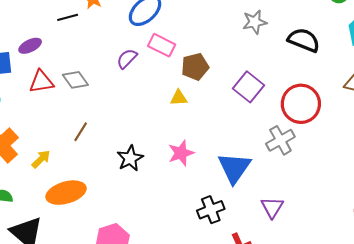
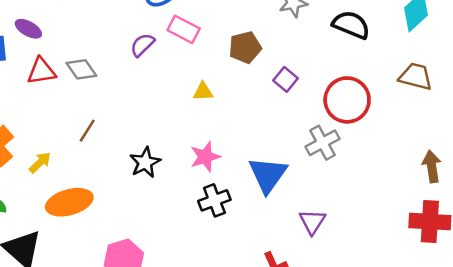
purple ellipse: (30, 46) -> (28, 29), turned 55
brown pentagon: (195, 67) -> (245, 47), moved
purple square: (249, 87) -> (285, 79), size x0.7
black cross: (211, 210) -> (214, 200), moved

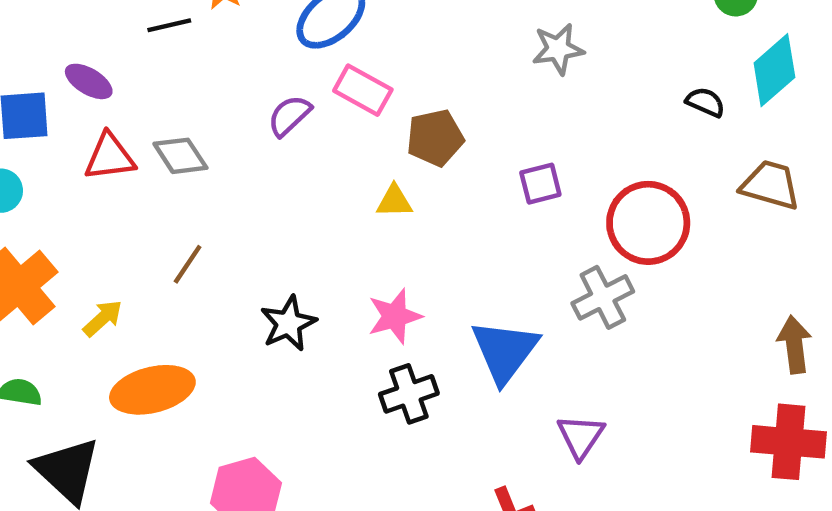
black semicircle: (351, 25) -> (705, 102), moved, size x0.6
brown pentagon: (245, 47) -> (435, 138), moved
purple square: (285, 79) -> (540, 184), turned 35

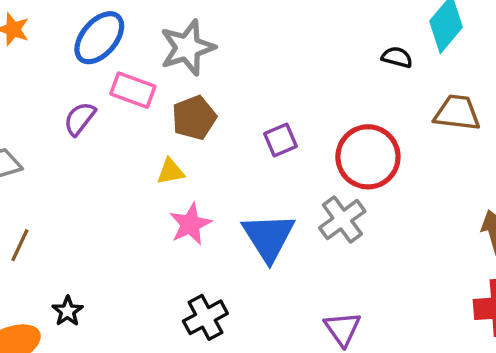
gray star: (558, 49) -> (187, 48), moved, size x1.4
pink star: (395, 316) -> (190, 224), moved
black star: (288, 323) -> (68, 311), moved, size x0.7
blue triangle: (505, 351) -> (269, 237), moved

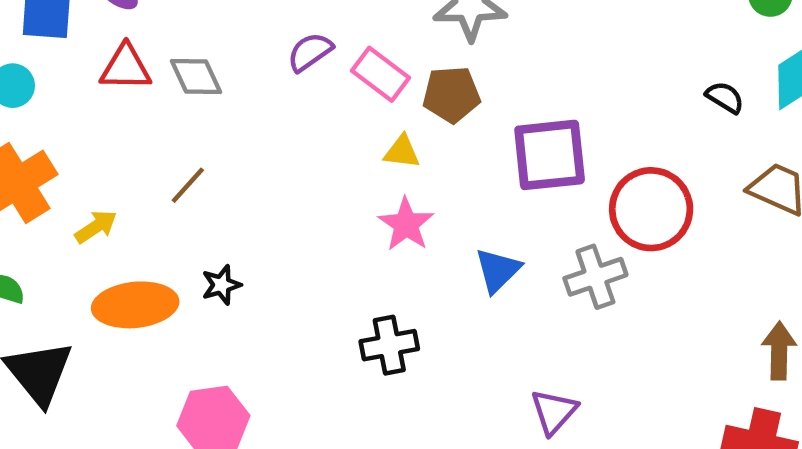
pink rectangle: (133, 90) -> (380, 74), moved
purple square: (281, 140) -> (550, 155), size x1.8
pink star: (190, 224) -> (406, 224), turned -30
blue triangle: (269, 237) -> (498, 270), size x0.7

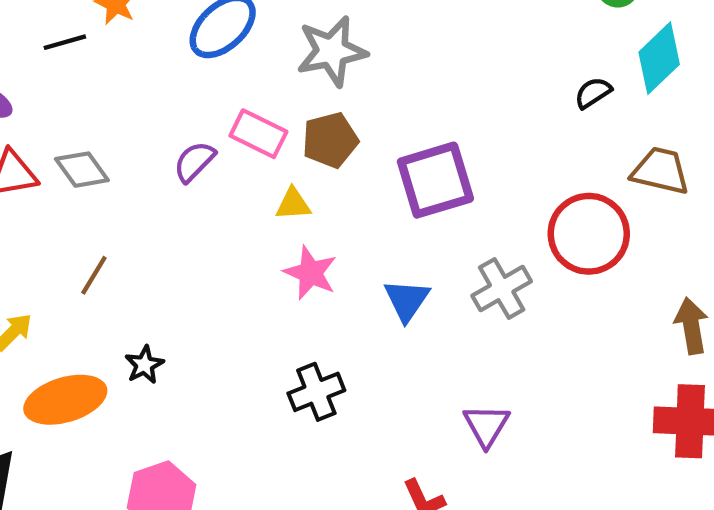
purple semicircle: (310, 52) -> (194, 162), moved
black semicircle: (725, 97) -> (593, 93), turned -54
red circle: (651, 209) -> (589, 234), moved

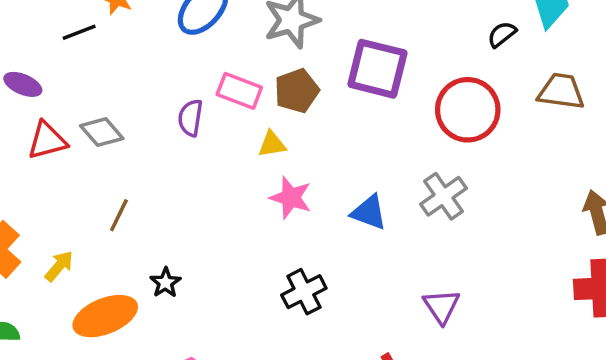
purple semicircle: (194, 162) -> (190, 118), turned -30
purple square: (435, 180) -> (377, 69), moved, turned 36
red circle: (589, 234) -> (468, 110), moved
blue triangle: (407, 300) -> (369, 212), turned -39

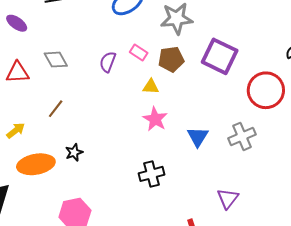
pink rectangle: (239, 91) -> (139, 52), size x0.7
red triangle: (47, 141) -> (18, 72), moved
blue triangle: (369, 212) -> (198, 137), turned 30

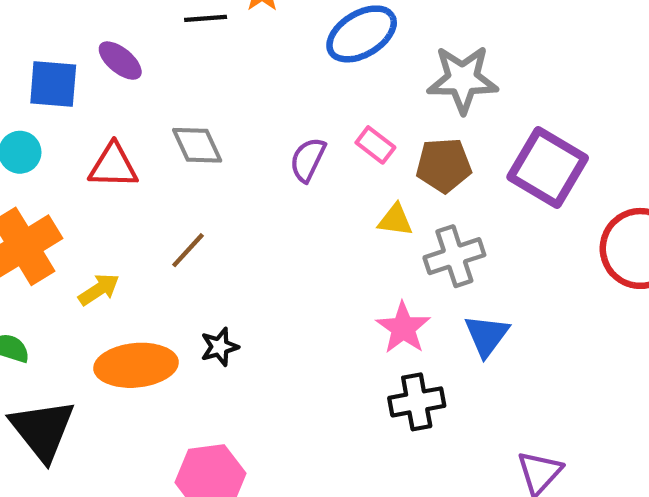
pink star: (155, 119) -> (403, 328), moved
gray cross: (242, 136) -> (454, 256), moved
black cross: (151, 174) -> (417, 402), moved

